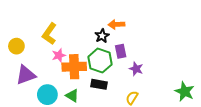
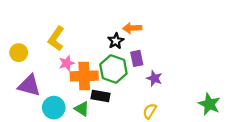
purple triangle: (26, 75) -> (29, 85), turned 35
black rectangle: (99, 84) -> (101, 96), moved

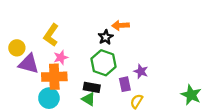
purple rectangle: (137, 58) -> (125, 84), moved
orange cross: (84, 76) -> (54, 77), moved
purple triangle: (29, 85) -> (29, 64), moved
green triangle: (82, 109) -> (89, 99), moved

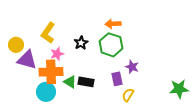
black star: (106, 37) -> (81, 43), moved
green hexagon: (103, 63) -> (111, 45), moved
green star: (191, 95) -> (179, 89), turned -30
green triangle: (89, 99) -> (70, 82), moved

